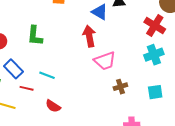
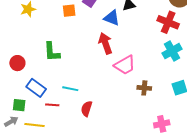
brown cross: (120, 87) -> (144, 88), turned 32
red semicircle: (53, 106) -> (87, 109), moved, turned 84

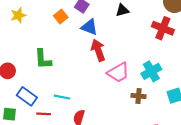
orange square: (69, 11) -> (61, 17), turned -32
blue triangle: (112, 18) -> (89, 27), moved
cyan cross: (172, 51) -> (151, 71), moved

